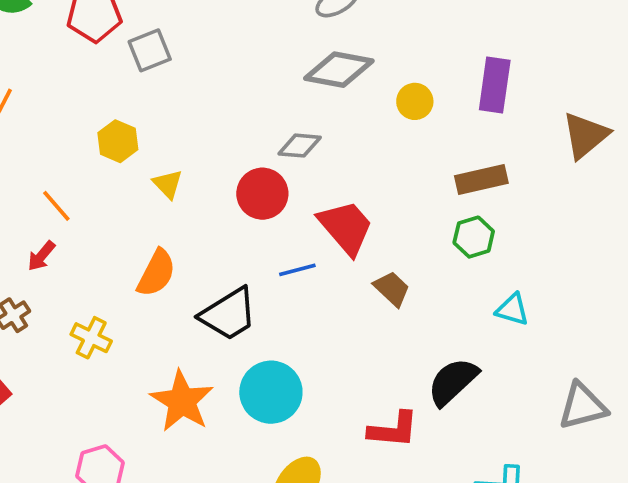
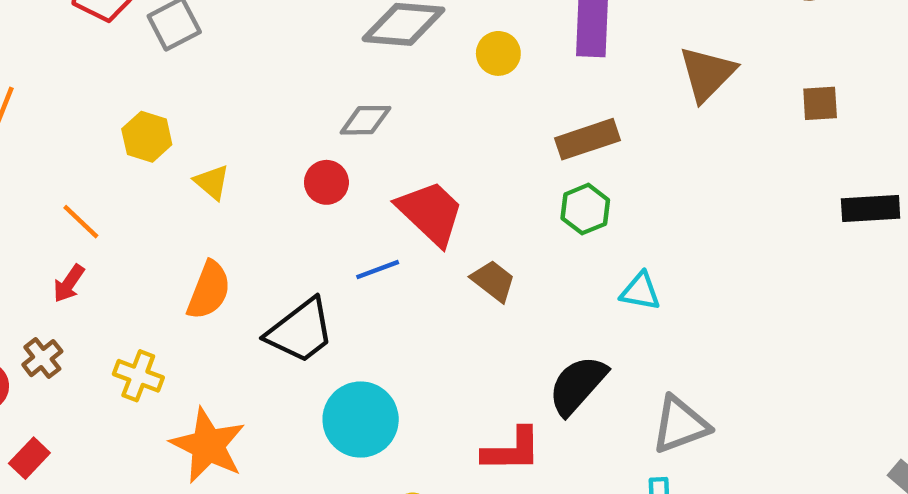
red circle: (262, 194) -> (326, 182), size x0.7
orange star: (182, 401) -> (208, 445), moved
gray triangle: (583, 406) -> (680, 425), moved

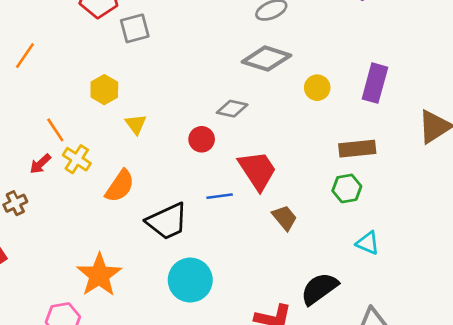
yellow cross: (138, 376) -> (77, 159), moved

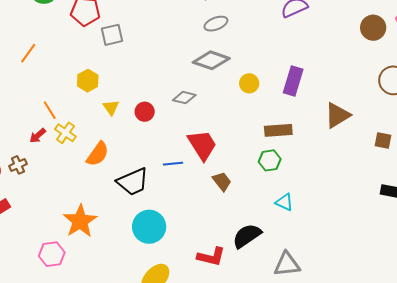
red circle: (202, 139) -> (145, 112), moved

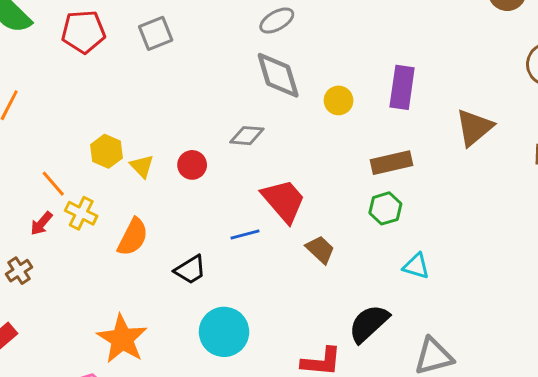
gray square: (112, 35) -> (156, 33), moved
gray diamond: (211, 60) -> (278, 75), turned 63
yellow hexagon: (88, 81) -> (107, 151), moved
black trapezoid: (133, 182) -> (190, 270), size x0.7

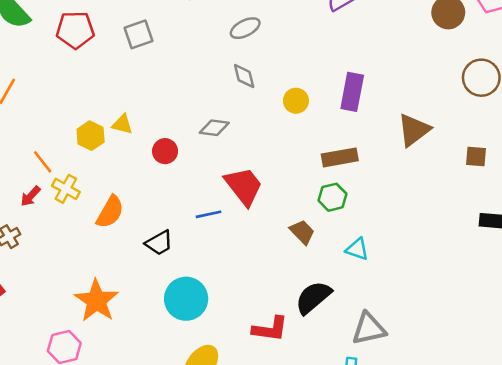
gray diamond: (278, 75) -> (244, 76), size x0.6
yellow triangle: (142, 166) -> (122, 124), moved, turned -35
brown trapezoid: (320, 250) -> (302, 232), moved

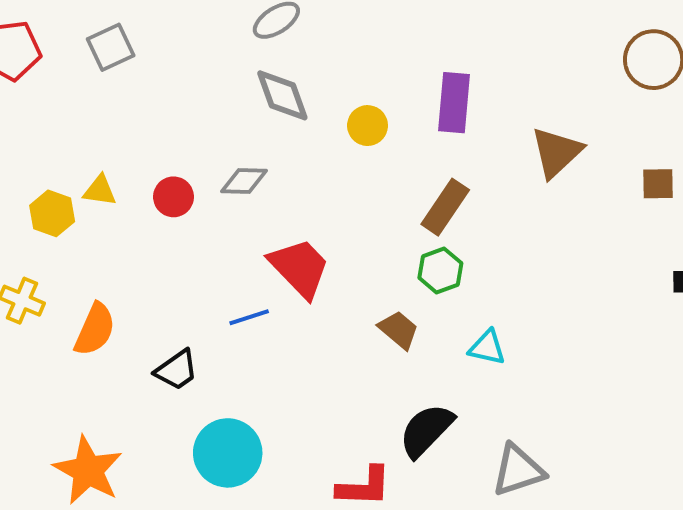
gray diamond: (244, 76) -> (282, 95), size x1.4
red circle: (165, 151) -> (174, 197), moved
brown rectangle: (340, 157) -> (445, 207), turned -40

